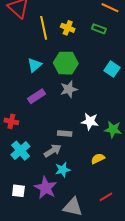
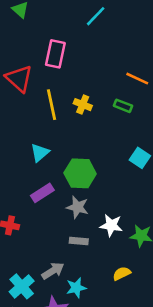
green hexagon: (66, 63) -> (80, 173), moved
gray star: (69, 89) -> (77, 207), moved, turned 30
cyan cross: (20, 151) -> (22, 286), moved
gray arrow: (53, 151) -> (53, 271), moved

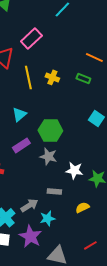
pink rectangle: (55, 54) -> (31, 38), turned 35
gray rectangle: (79, 241) -> (54, 191), moved

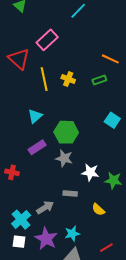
green rectangle: (83, 78) -> (99, 80), turned -40
yellow semicircle: (82, 207) -> (98, 209), turned -112
cyan star: (47, 218) -> (72, 234), moved

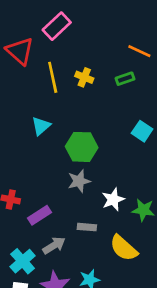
purple rectangle: (37, 147) -> (40, 215), moved
gray star: (64, 158) -> (79, 181), turned -30
white star: (90, 172) -> (113, 199), turned -30
yellow semicircle: (98, 209) -> (124, 248), size x1.6

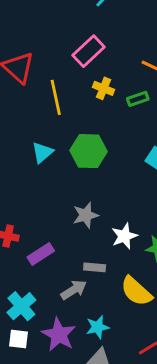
pink rectangle: (57, 26) -> (89, 51), moved
yellow cross: (84, 77) -> (103, 88), moved
green hexagon: (82, 147) -> (89, 151), moved
gray arrow: (54, 245) -> (74, 290), moved

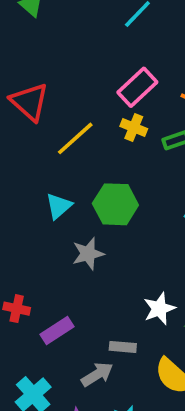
pink rectangle: (89, 51) -> (137, 87), moved
yellow line: (56, 97) -> (75, 138), turned 60
gray star: (86, 215) -> (88, 254), moved

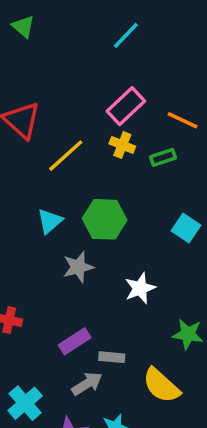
white star: (159, 309) -> (140, 288), moved
purple rectangle: (57, 331) -> (75, 341), moved

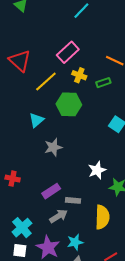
pink rectangle: (126, 106) -> (68, 52), moved
green hexagon: (105, 219) -> (69, 104), moved
white star: (140, 288) -> (97, 170), moved
yellow semicircle: (161, 385) -> (102, 217), turned -130

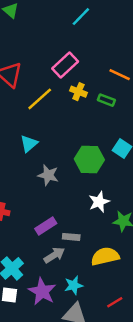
green rectangle: (103, 83) -> (106, 100), turned 40
green hexagon: (69, 104) -> (89, 159), moved
gray star: (53, 147) -> (48, 175), turned 30
yellow semicircle: (102, 217) -> (105, 256), turned -105

